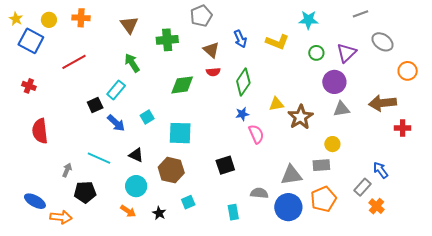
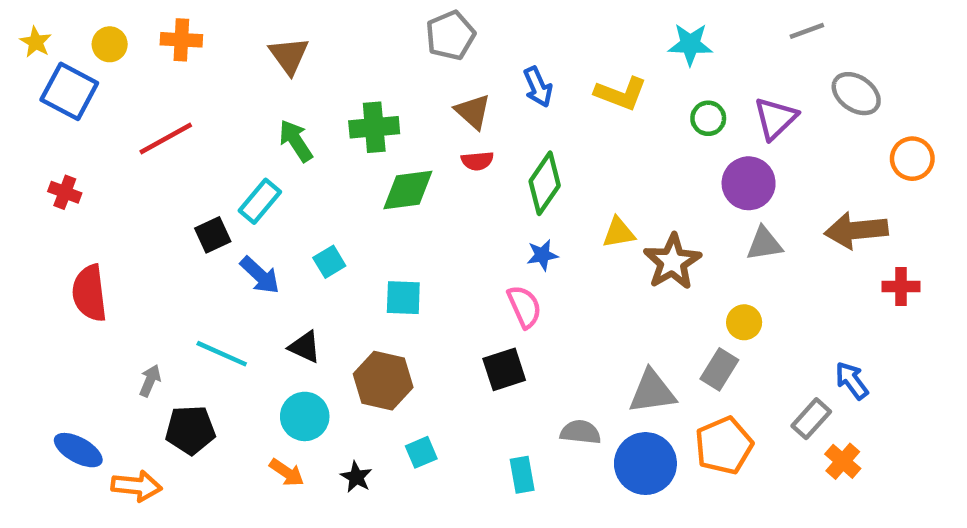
green cross: (167, 40) -> (374, 127), moved
cyan square: (180, 133) -> (403, 298), size x0.7
pink semicircle: (256, 134) -> (524, 307), moved
gray rectangle: (321, 165) -> (719, 369), turned -54

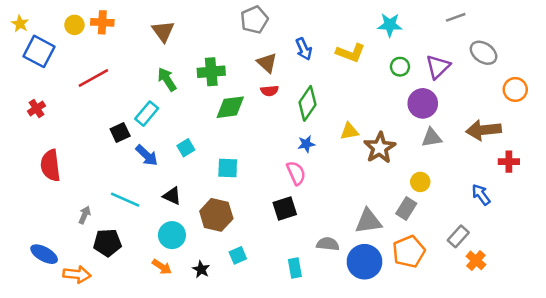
yellow circle: (110, 44) -> (74, 25), moved
red cross: (65, 192) -> (36, 108), turned 36
blue arrow: (852, 381) -> (481, 195), moved

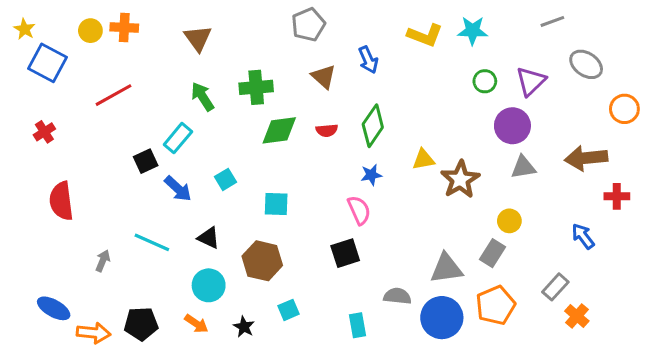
yellow L-shape: (351, 53) -> (425, 35), moved
red semicircle: (270, 91) -> (327, 130), moved
black pentagon: (107, 243) -> (141, 324), moved

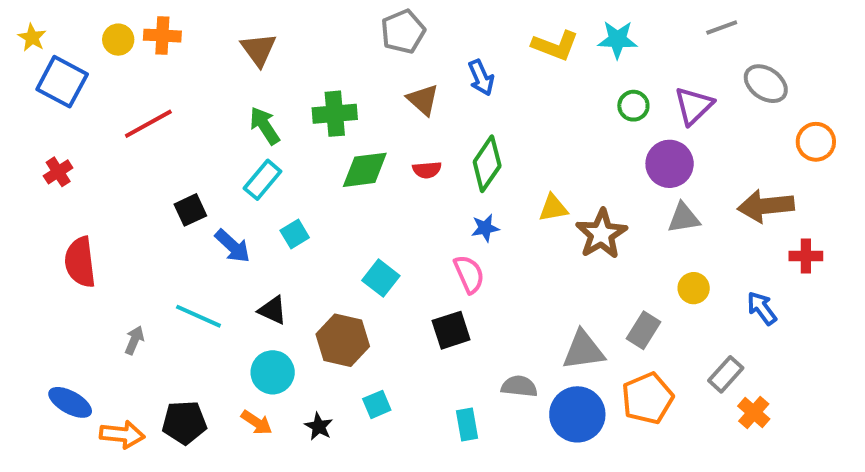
cyan rectangle: (178, 138) -> (263, 180), moved
cyan square: (276, 204) -> (381, 278), moved, turned 36
yellow circle: (509, 221) -> (694, 288), moved

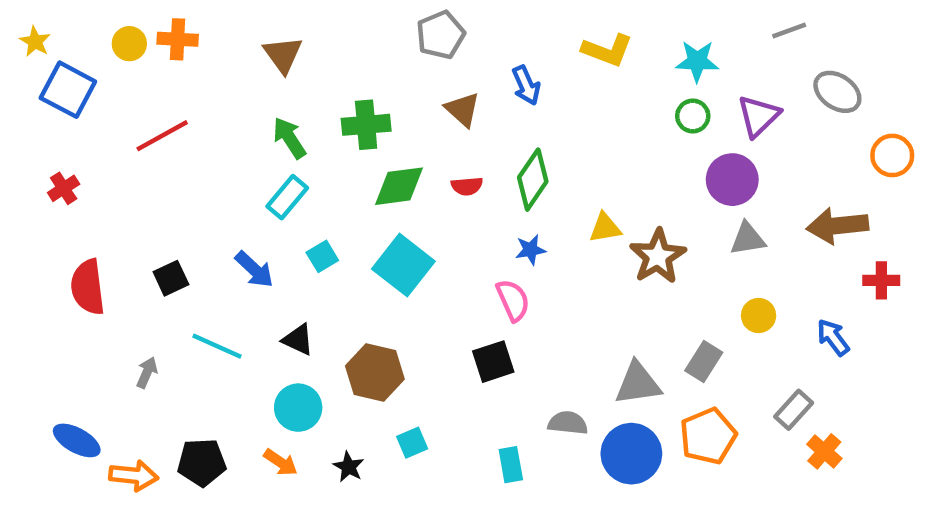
cyan star: (617, 40) -> (697, 61), moved
black square: (190, 210) -> (171, 278), moved
cyan square: (381, 278) -> (403, 265), moved, size x1.5

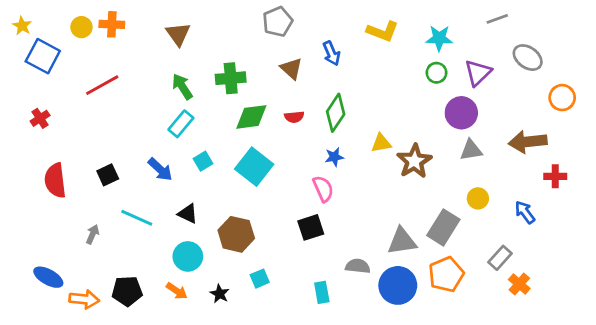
gray rectangle: (704, 362) -> (443, 227), size x1.4

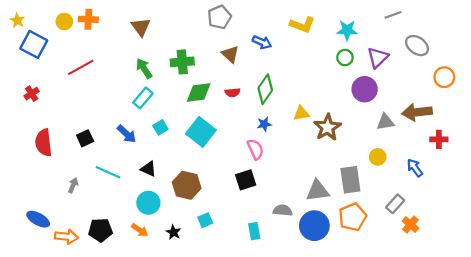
blue arrow: (331, 53) -> (262, 42), turned -42
gray triangle: (471, 150) -> (385, 122), moved
gray rectangle: (443, 227) -> (350, 180), turned -40

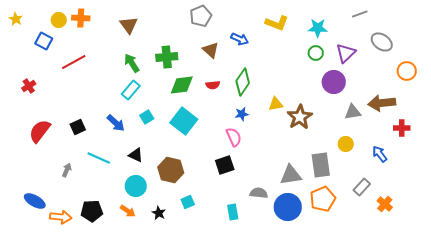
blue square: (34, 44) -> (44, 41), moved, size x0.7
red semicircle: (44, 143) -> (40, 131), turned 45
orange cross: (410, 225) -> (385, 204), moved

